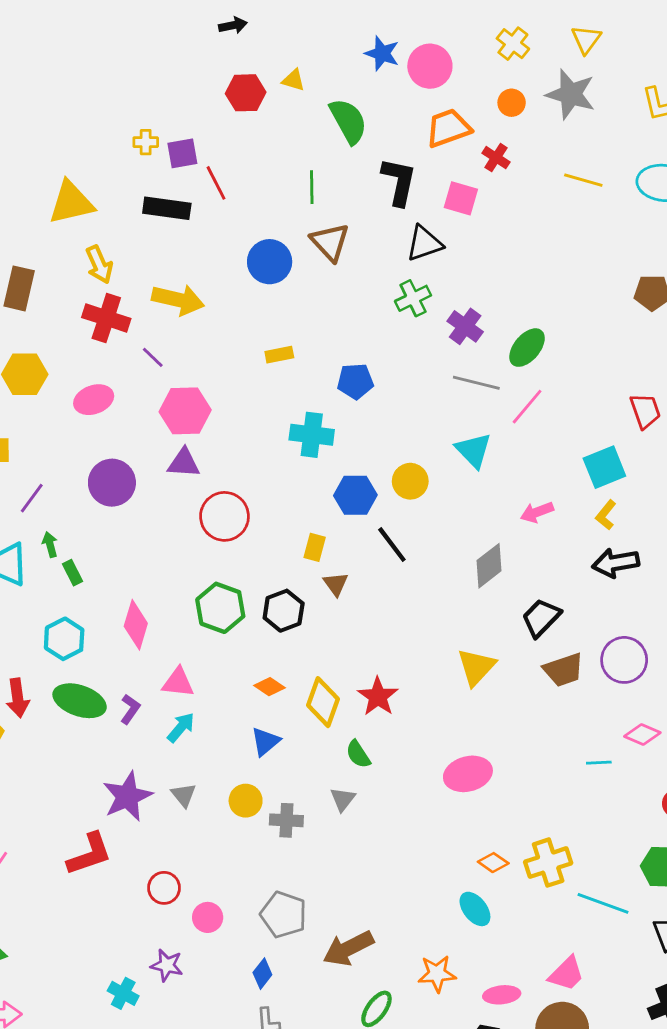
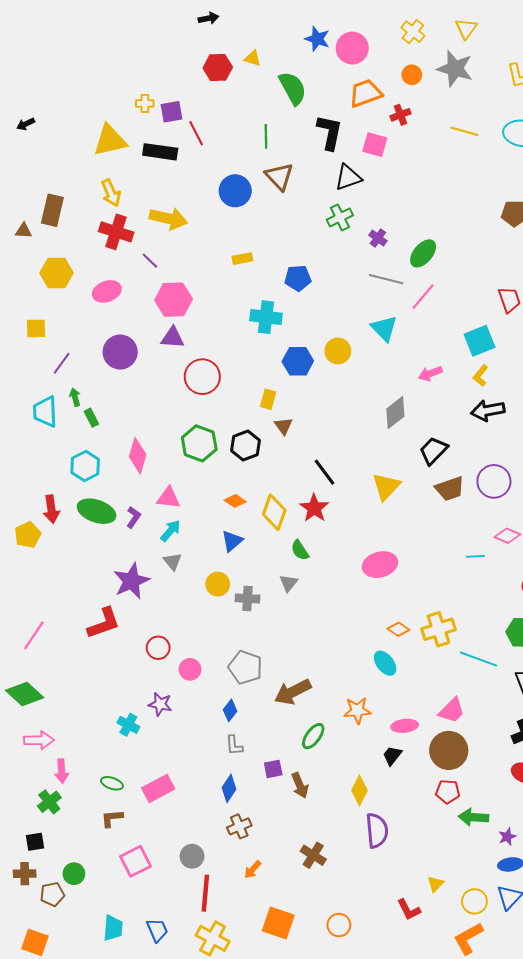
red cross: (496, 158) -> (400, 115), turned 36
yellow triangle: (71, 203) -> (110, 140), moved
purple cross: (465, 326) -> (378, 238), size x0.7
black line: (392, 545) -> (325, 472), moved
gray triangle: (184, 795) -> (173, 561), moved

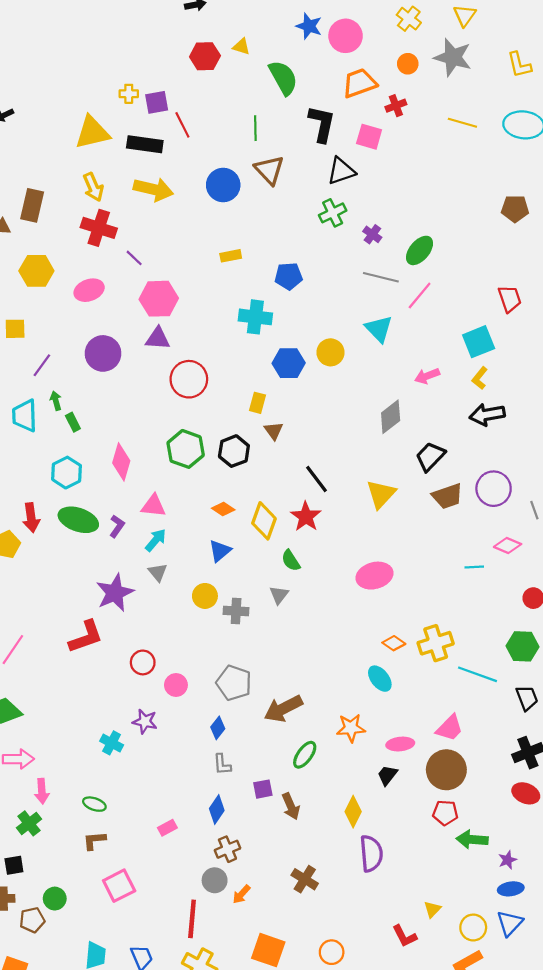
yellow arrow: (168, 219) -> (153, 189), moved
pink rectangle: (158, 788) -> (167, 828), moved, size x0.6
gray circle: (192, 856) -> (215, 880), moved

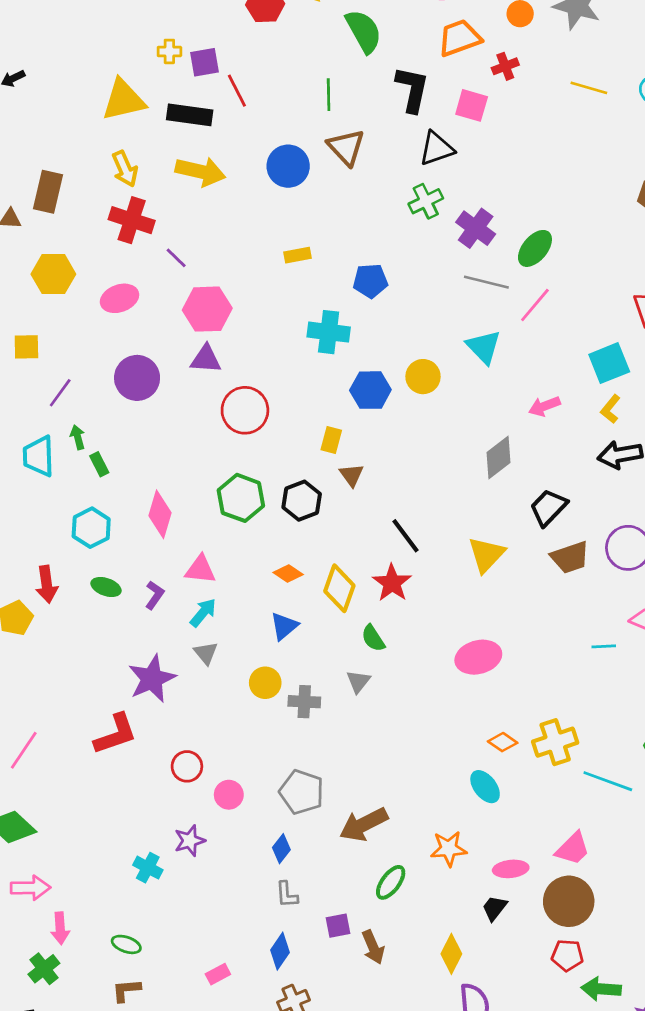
purple cross: (372, 234) -> (476, 228), size x1.6
green ellipse: (78, 520) -> (106, 587), size x0.6
purple star: (145, 721) -> (190, 841), turned -30

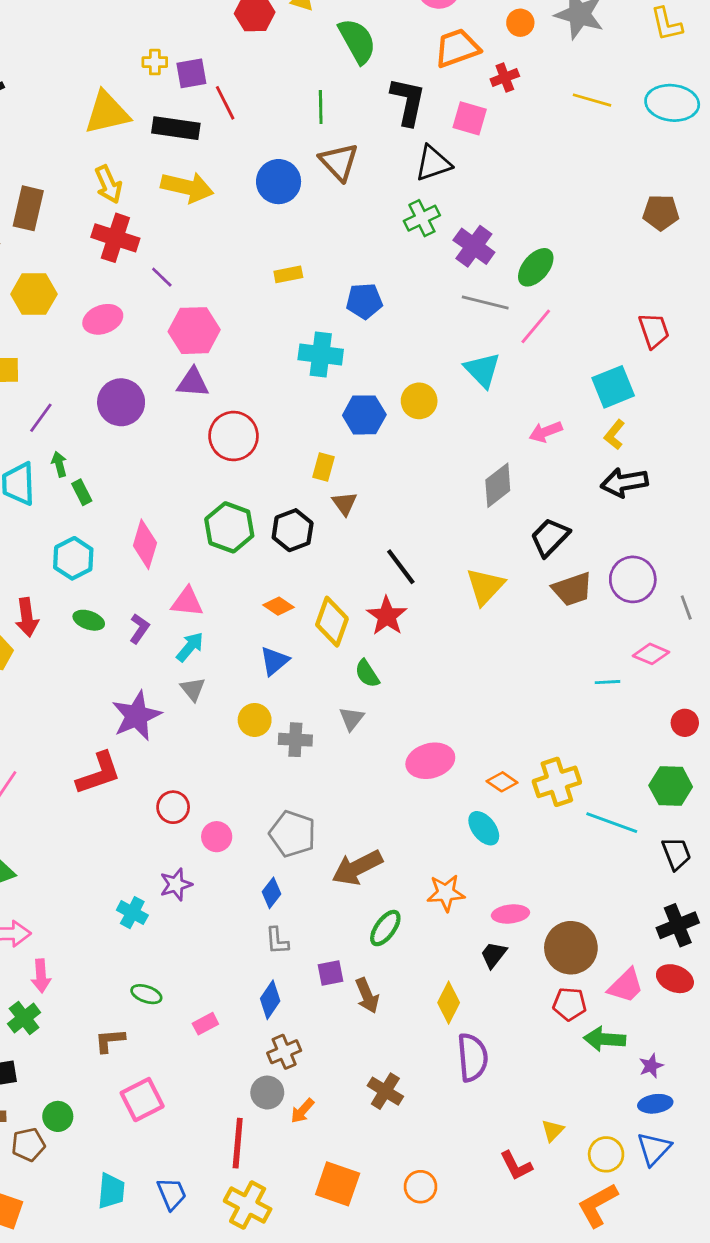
pink ellipse: (478, 657) -> (430, 761), moved
pink trapezoid: (573, 849) -> (626, 986), moved
green ellipse: (126, 944) -> (146, 994), moved

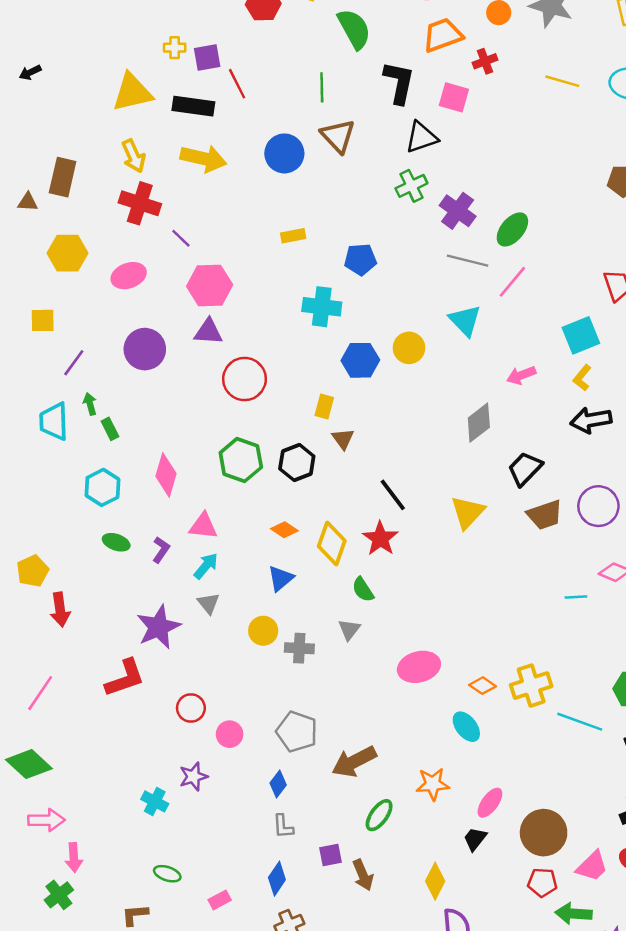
red arrow: (27, 617) -> (60, 610), moved
pink ellipse: (510, 914) -> (490, 803), turned -48

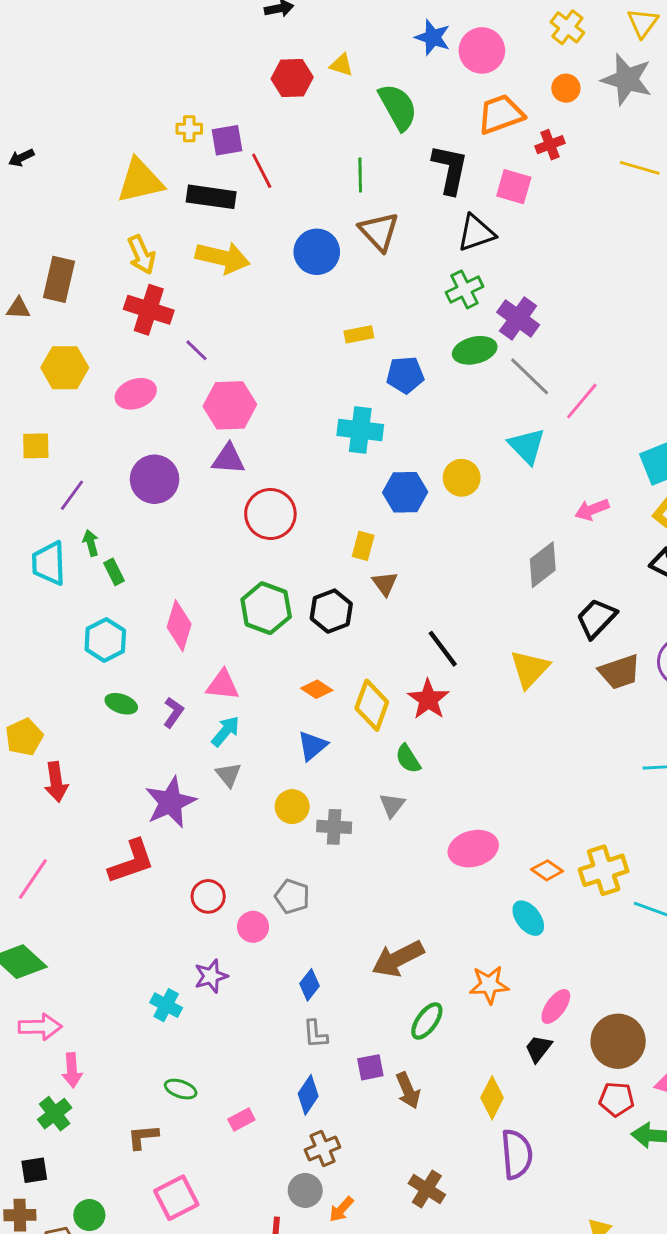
green ellipse: (512, 229) -> (475, 350), moved, turned 36
yellow rectangle: (293, 236) -> (359, 334), moved
gray line: (468, 261) -> (530, 376), turned 30
gray pentagon: (297, 732) -> (292, 896), moved, size x0.7

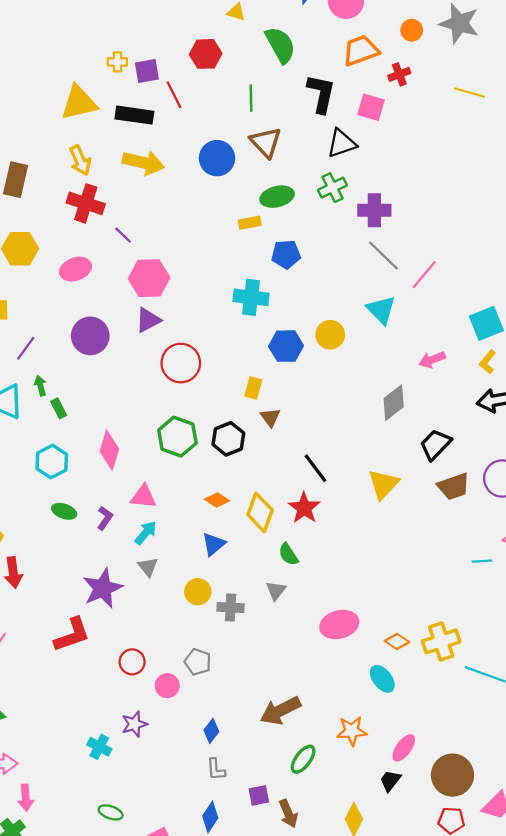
red hexagon: (292, 78) -> (206, 54), moved
purple cross: (518, 318) -> (374, 210), turned -36
green ellipse: (475, 350) -> (277, 197), moved
purple triangle: (228, 459) -> (148, 320), turned -32

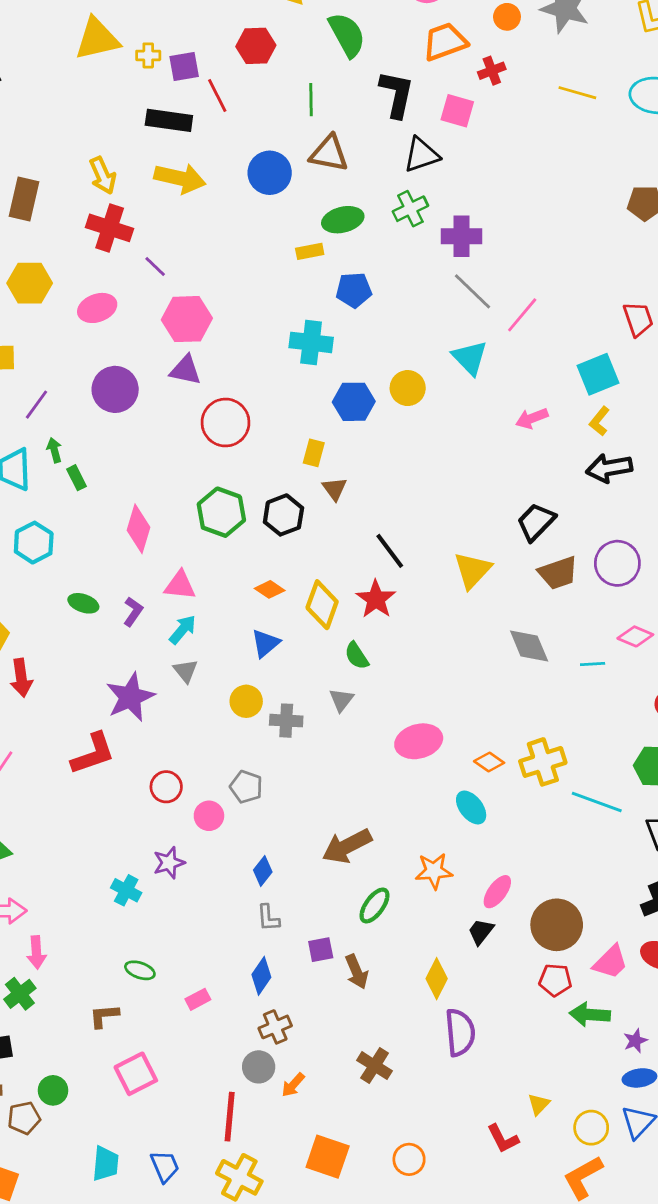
yellow triangle: (79, 103) -> (97, 39), moved
brown triangle: (266, 142) -> (329, 153), turned -36
purple triangle: (148, 320) -> (185, 370), turned 40
gray diamond: (394, 403) -> (529, 646), moved, turned -75
cyan hexagon: (52, 462) -> (34, 543), moved

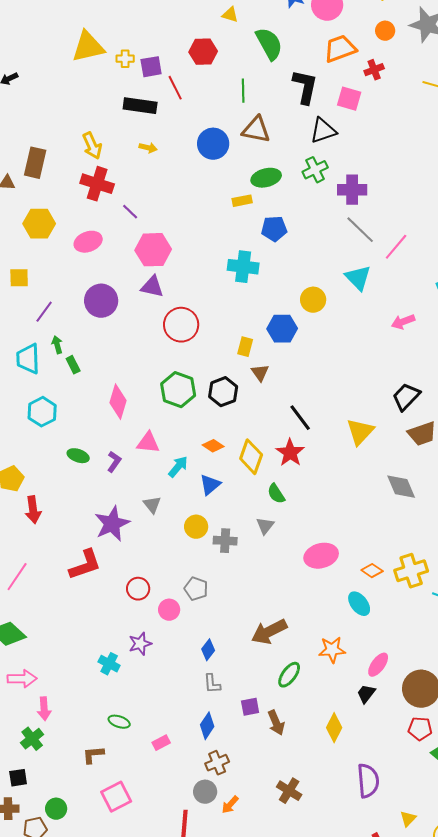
yellow arrow: (180, 178) -> (148, 148), size x0.5
blue hexagon: (354, 402) -> (282, 329), moved
cyan arrow: (183, 630) -> (178, 467), moved
purple semicircle: (460, 1032) -> (368, 781), moved

